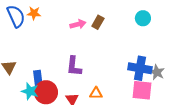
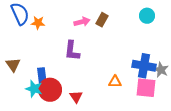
orange star: (34, 13) -> (38, 23), moved
purple L-shape: (74, 66) -> (72, 51), moved
orange triangle: (96, 93) -> (115, 82), moved

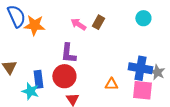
pink arrow: (82, 22) -> (78, 24), turned -133
orange star: (38, 23) -> (34, 25), size x1.5
red circle: (50, 90) -> (64, 76), moved

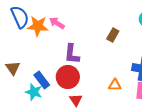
brown rectangle: (98, 22) -> (113, 35), moved
pink arrow: (78, 24) -> (57, 23), moved
blue rectangle: (38, 79) -> (42, 80), turned -30

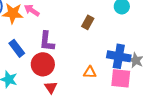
blue rectangle: (42, 80) -> (17, 48), moved

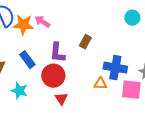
brown rectangle: (88, 22) -> (85, 42), moved
blue cross: (119, 56) -> (115, 68), moved

